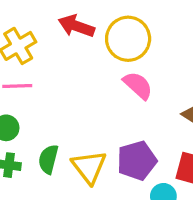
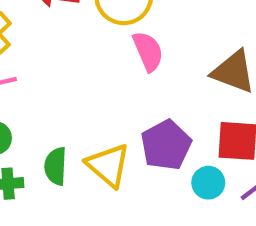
pink semicircle: (138, 85) -> (148, 51), turned 36

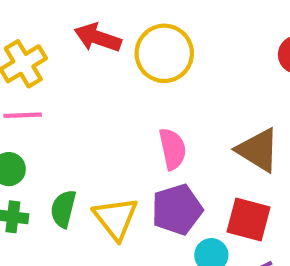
pink semicircle: (148, 51) -> (172, 149), moved

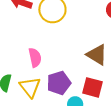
pink semicircle: (172, 149) -> (35, 58), moved

